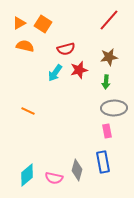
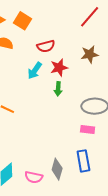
green arrow: (106, 82) -> (58, 89), moved
pink rectangle: (107, 131) -> (88, 129), turned -72

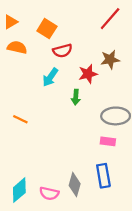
orange square: (23, 21) -> (47, 29), moved
red star: (59, 68) -> (88, 74), moved

